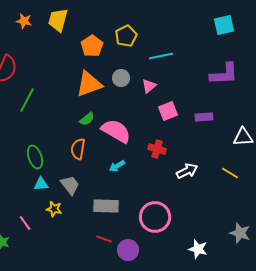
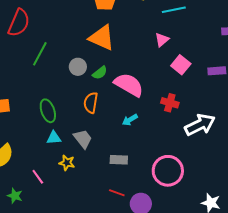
gray circle: (121, 78) -> (78, 67), moved
orange triangle: (89, 84) -> (102, 38), turned 44
pink square: (168, 111) -> (181, 65), turned -30
white arrow: (187, 171) -> (200, 125), size x1.4
gray rectangle: (106, 206) -> (119, 160), size x0.7

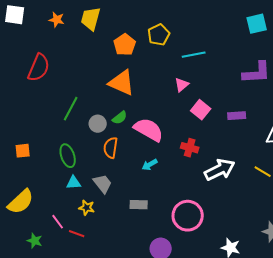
green line: (40, 54) -> (71, 109), moved
gray circle: (78, 67) -> (98, 124), moved
red line: (117, 193) -> (77, 234), moved

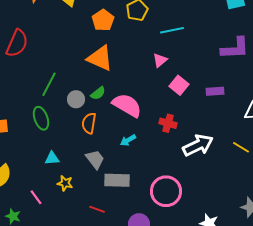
green ellipse: (68, 156) -> (41, 118), moved
gray trapezoid: (103, 184) -> (95, 159), moved
gray rectangle: (139, 205) -> (117, 180), size x1.4
red line: (77, 234) -> (97, 209), moved

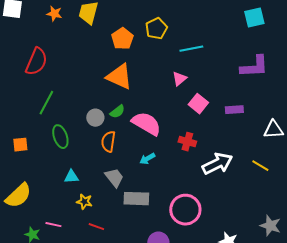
green line: (49, 84) -> (46, 103), moved
pink line: (36, 197) -> (53, 225), moved, turned -42
red line: (97, 209) -> (96, 227), moved

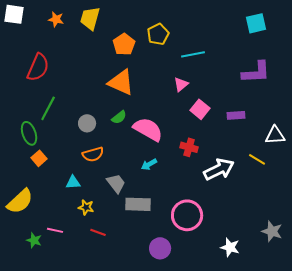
gray circle: (95, 118) -> (87, 123), moved
green ellipse: (60, 137) -> (29, 133), moved
orange semicircle: (108, 142) -> (93, 154), moved, turned -115
orange square: (20, 145) -> (39, 158), moved, turned -35
yellow line: (260, 166) -> (257, 159), moved

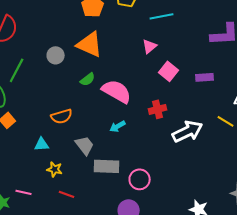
gray circle: (87, 123) -> (56, 55), moved
red cross: (189, 147) -> (158, 109), turned -30
pink circle: (187, 215) -> (140, 179), moved, size x0.7

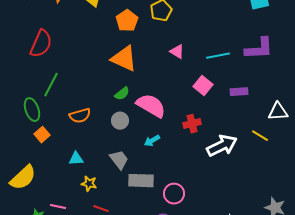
cyan line: (162, 16) -> (218, 56), moved
pink triangle: (150, 46) -> (177, 52), moved, turned -49
gray circle: (56, 55) -> (120, 121), moved
orange semicircle: (62, 116) -> (80, 116), moved

